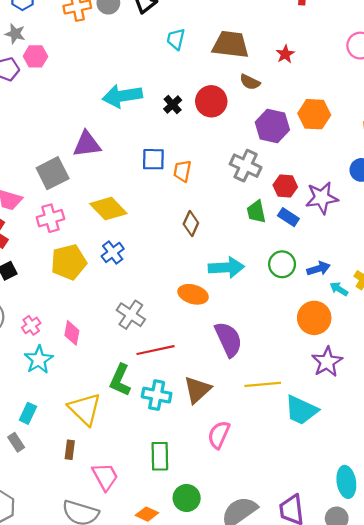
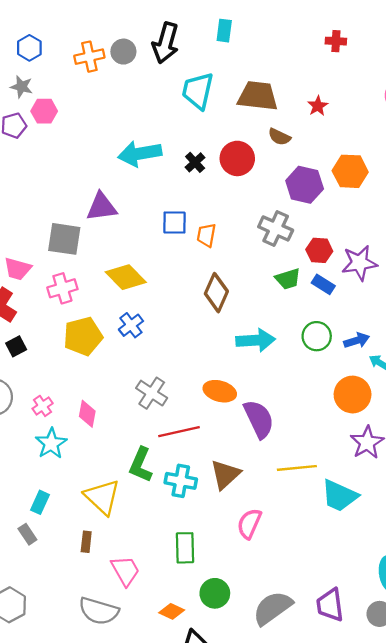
cyan trapezoid: (176, 39) -> (198, 91), size x1.6
gray square: (53, 173) -> (64, 239), turned 36
green trapezoid: (256, 212) -> (288, 279), turned -95
brown diamond: (191, 224) -> (216, 293), size x1.4
orange ellipse: (193, 294) -> (220, 391), moved

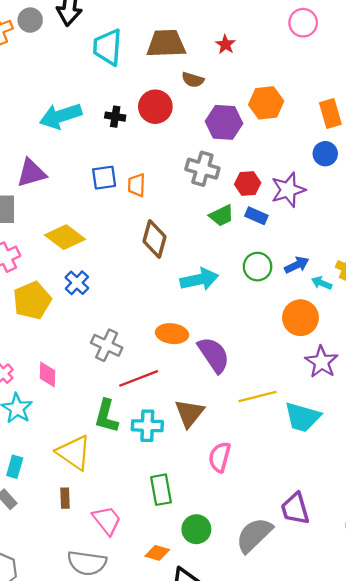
black cross: (195, 162) -> (115, 117), turned -30
purple trapezoid: (330, 605) -> (295, 509), moved

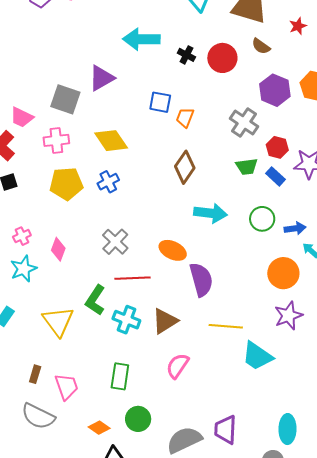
purple triangle: (31, 173) -> (101, 78), turned -32
brown rectangle: (65, 498) -> (35, 374), moved

